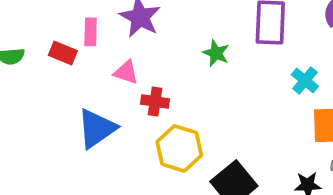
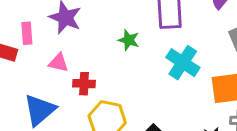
cyan cross: (305, 80) -> (183, 63), moved, size x1.5

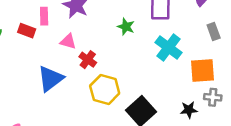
red cross: (84, 84) -> (88, 60), turned 30

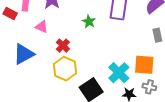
cyan cross: (169, 48) -> (119, 73), moved
red cross: (88, 60) -> (63, 46), moved

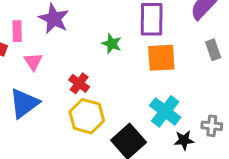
pink triangle: (42, 27) -> (33, 62), moved, turned 40
orange square: (144, 65) -> (161, 58), moved

